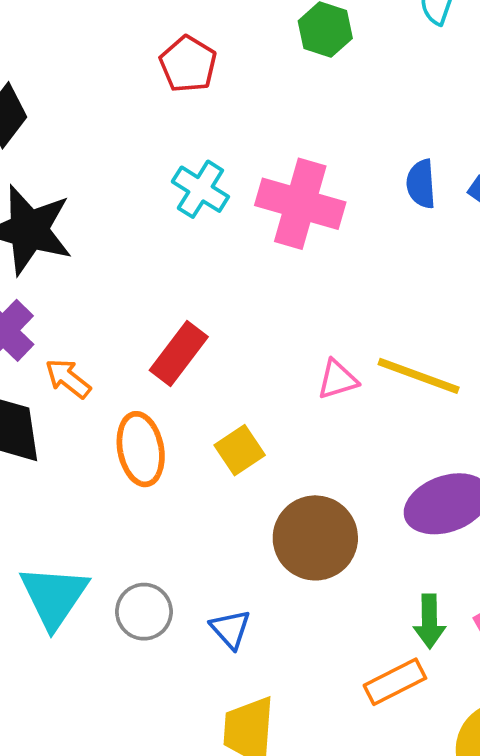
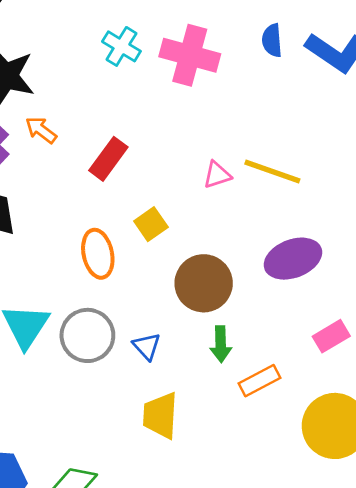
orange arrow: (68, 378) -> (41, 130), moved
orange ellipse: (141, 449) -> (98, 254), moved
gray circle: (144, 612) -> (87, 335), size x1.4
green arrow: (430, 621) -> (221, 344), moved

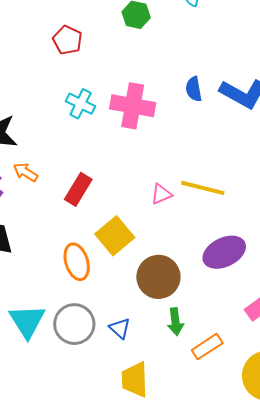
yellow square: (151, 224) -> (115, 236), size x1.5

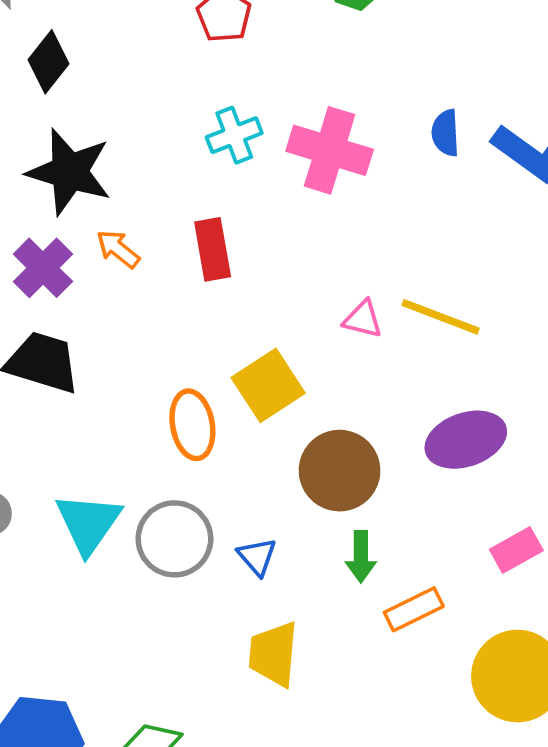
cyan cross: (81, 104) -> (234, 135), turned 36
red rectangle: (78, 189) -> (213, 249), moved, turned -48
pink triangle: (161, 194) -> (363, 319), turned 30

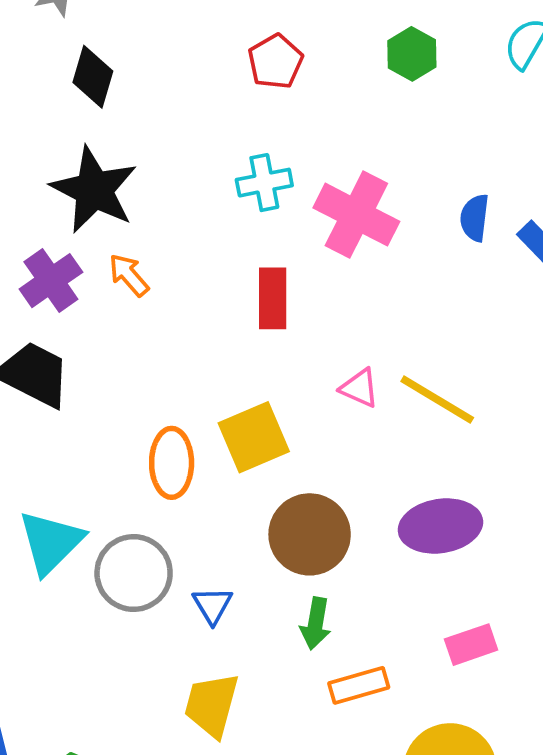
black diamond: (49, 62) -> (93, 77), turned -32
red rectangle: (213, 249) -> (273, 298), moved

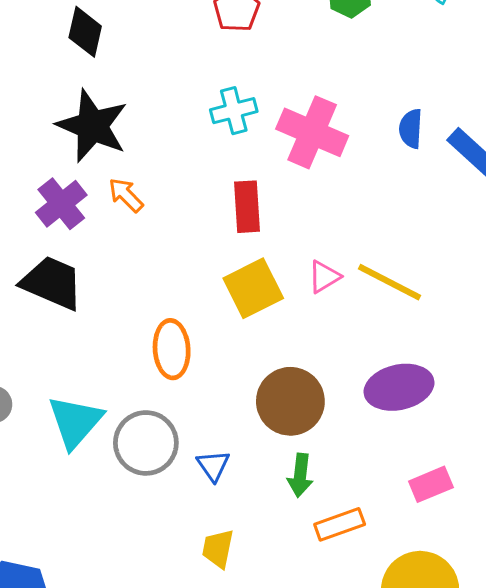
pink triangle: (360, 388) -> (324, 277), turned -51
yellow square: (254, 437) -> (253, 288), moved
yellow trapezoid: (211, 705) -> (218, 549), size x0.7

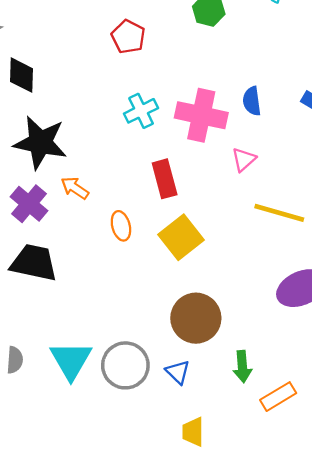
blue semicircle: (411, 129) -> (252, 101), moved
pink triangle: (324, 277) -> (244, 160), moved
orange ellipse: (172, 349) -> (121, 226), moved, size x0.7
brown circle: (290, 401) -> (196, 318), moved

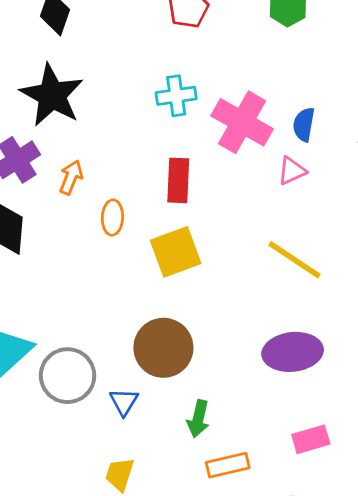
pink triangle: (244, 160) -> (292, 171), moved
orange arrow: (75, 188) -> (71, 177), moved, turned 60

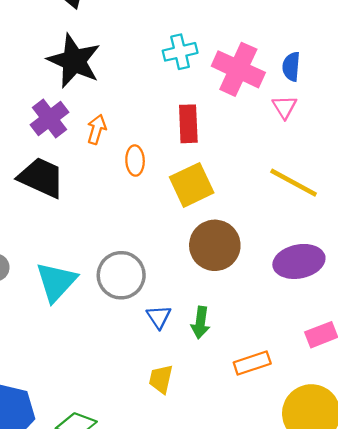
pink triangle: (292, 171) -> (284, 107), turned -32
brown circle: (163, 348) -> (215, 245), moved
gray circle: (68, 376) -> (121, 275), moved
green arrow: (198, 419) -> (200, 323), moved

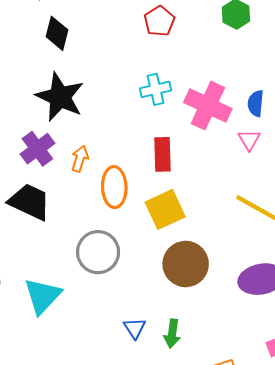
orange ellipse: (135, 161) -> (114, 187), size x1.5
gray circle: (121, 275) -> (98, 252), moved

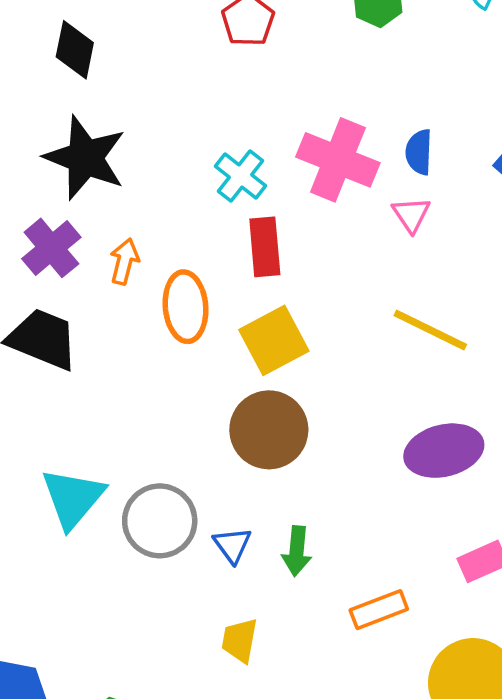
cyan cross: (156, 89) -> (241, 176), moved, turned -36
gray circle: (98, 252) -> (160, 521), moved
brown circle: (186, 264) -> (269, 430), moved

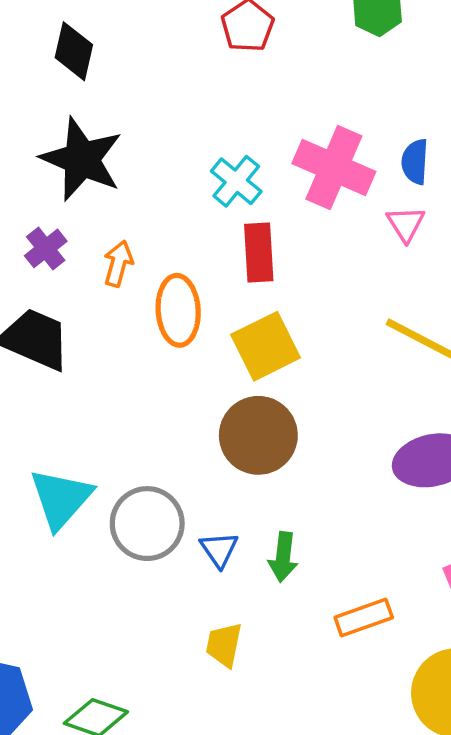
purple cross: (51, 248) -> (46, 248), size x0.7

